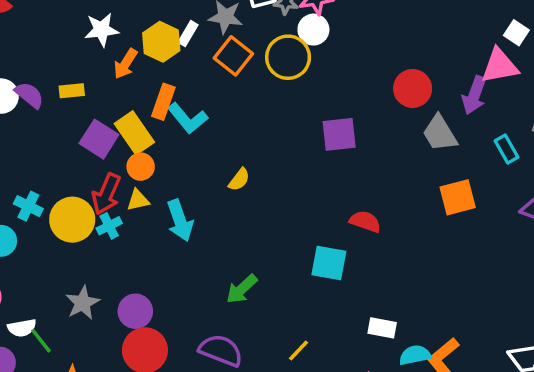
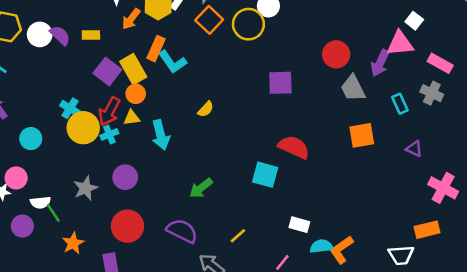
cyan cross: (28, 206) -> (70, 108), moved
red semicircle: (365, 222) -> (294, 147), size x1.4
purple circle: (135, 311) -> (125, 177), moved

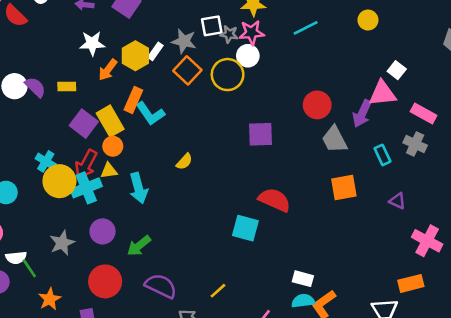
cyan cross: (109, 134) -> (86, 188), size x1.6
green arrow: (201, 188) -> (139, 246), moved
white rectangle: (299, 225) -> (303, 279), moved

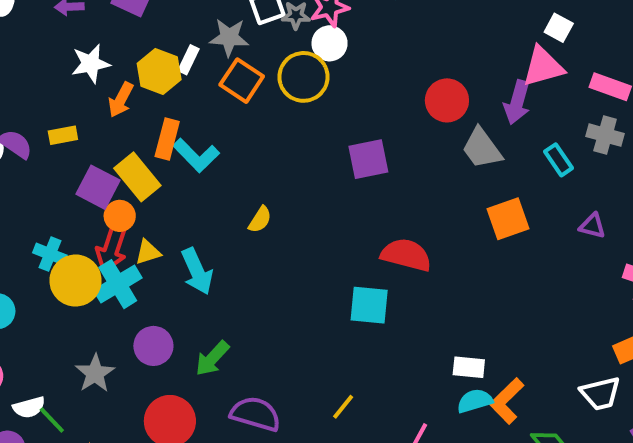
orange circle: (113, 146) -> (120, 216), moved

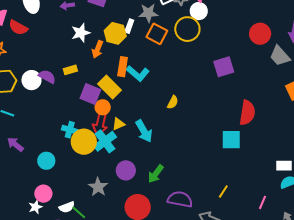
red semicircle: (406, 255) -> (247, 113), turned 90

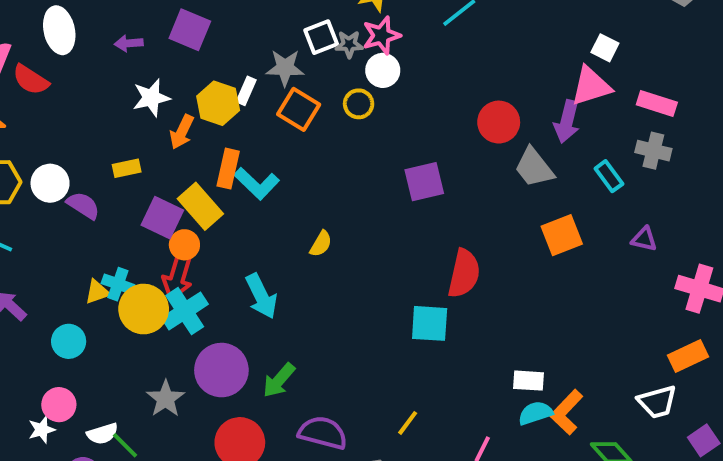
yellow circle: (187, 29) -> (359, 104), size x0.6
purple semicircle: (47, 77) -> (83, 205), moved
yellow triangle: (118, 124) -> (97, 292), moved
purple circle: (126, 170) -> (221, 370), size x1.4

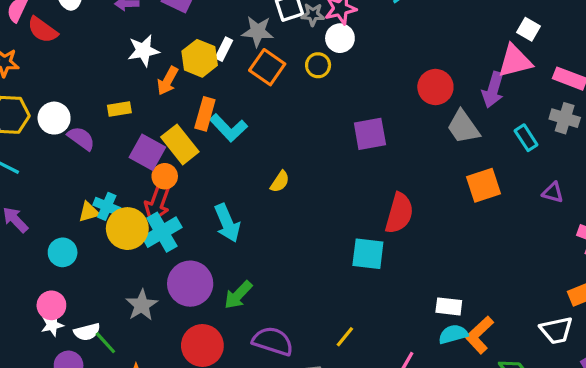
white star: (42, 430) -> (52, 325), moved

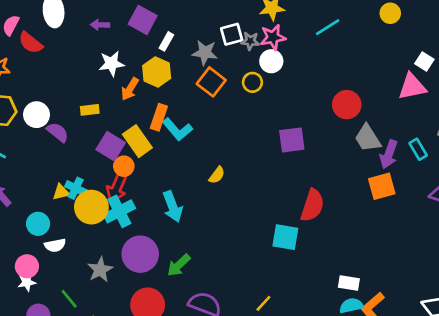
white rectangle: (224, 49) -> (166, 41), moved
purple arrow: (493, 90) -> (389, 154), moved
white semicircle: (87, 332) -> (55, 245), moved

